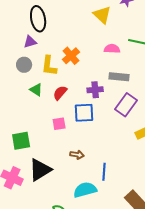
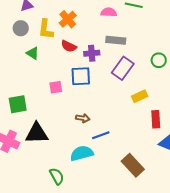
red semicircle: (60, 93) -> (69, 46), moved, turned -105
brown arrow: (77, 155) -> (83, 118), moved
black triangle: (40, 170) -> (37, 133), turned 30
blue line: (104, 172) -> (101, 135), turned 66

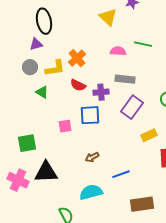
yellow L-shape: (46, 29) -> (55, 68), turned -105
brown arrow: (83, 118) -> (92, 157), turned 144
blue line: (101, 135) -> (121, 174), moved
brown rectangle: (133, 165) -> (142, 204), turned -55

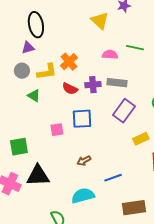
purple cross: (101, 92) -> (93, 85), moved

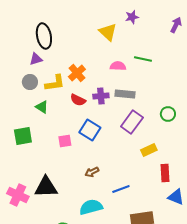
blue square: (82, 119) -> (90, 130), turned 35
green square: (19, 147) -> (23, 136), moved

